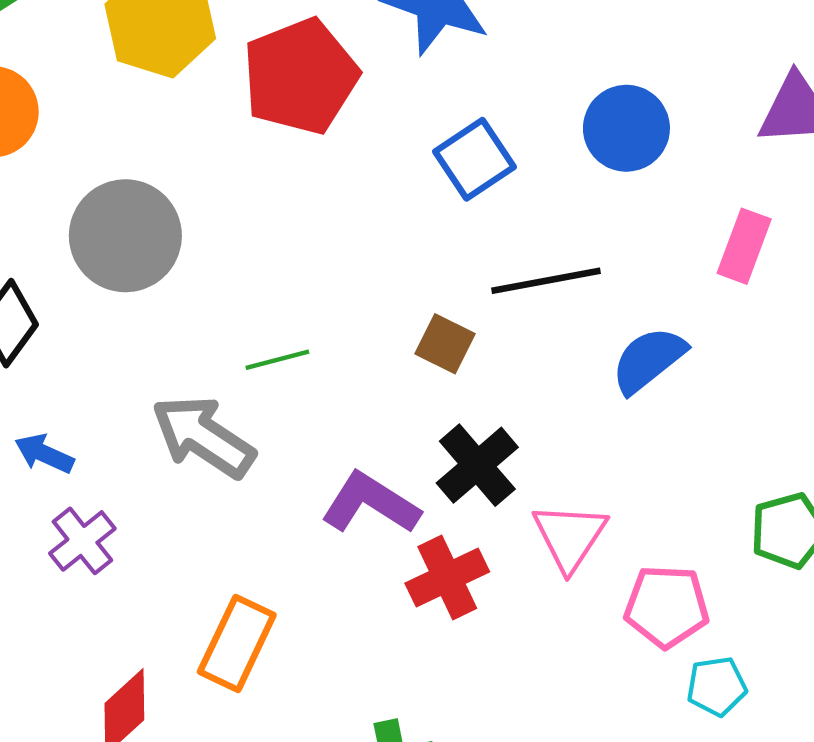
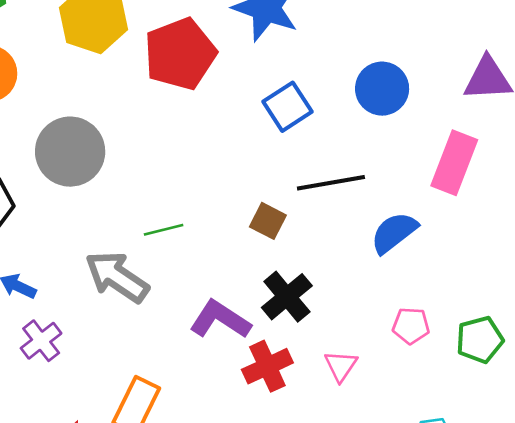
pink rectangle: (744, 246) -> (454, 163), size x1.4
pink triangle: (570, 537) -> (341, 366), moved, size x0.7
pink pentagon: (667, 606) -> (411, 326), moved, size x0.7

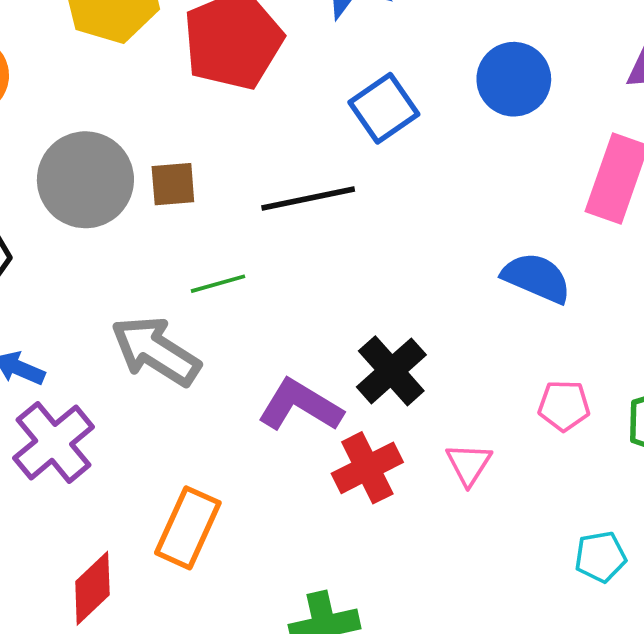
black line: (331, 183) -> (308, 199), moved
brown square: (268, 221) -> (173, 184), moved, turned -30
blue semicircle: (394, 233) -> (537, 278), turned 63
purple cross: (41, 341) -> (54, 442), size x1.4

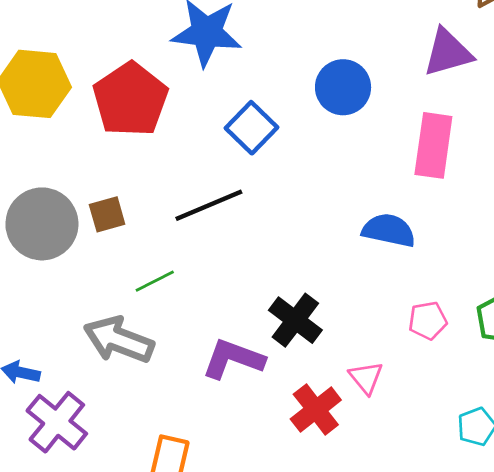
red cross: (367, 468) -> (316, 409), moved

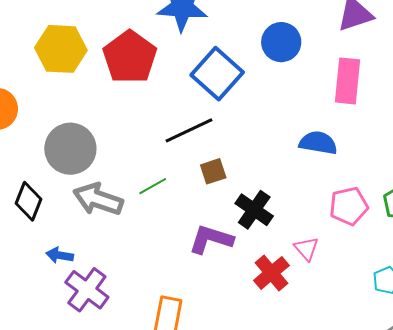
blue square: (252, 128) -> (217, 74), size x1.4
brown square: (107, 214) -> (213, 171), moved
pink pentagon: (428, 321) -> (349, 206), size x1.4
gray arrow: (119, 340) -> (98, 199), moved

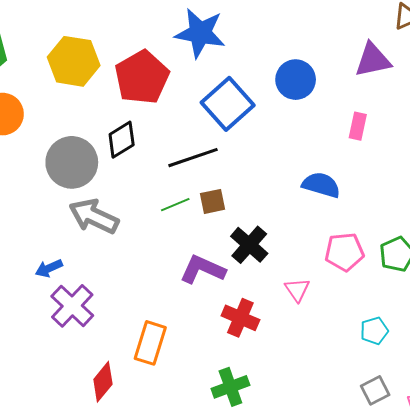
pink rectangle: (348, 81) -> (358, 126), size x0.6
green line: (153, 186) -> (175, 205), moved
black diamond: (29, 201) -> (122, 140), moved, turned 30
blue arrow: (60, 255) -> (49, 268), turned -40
red cross: (271, 273) -> (240, 318), moved, turned -33

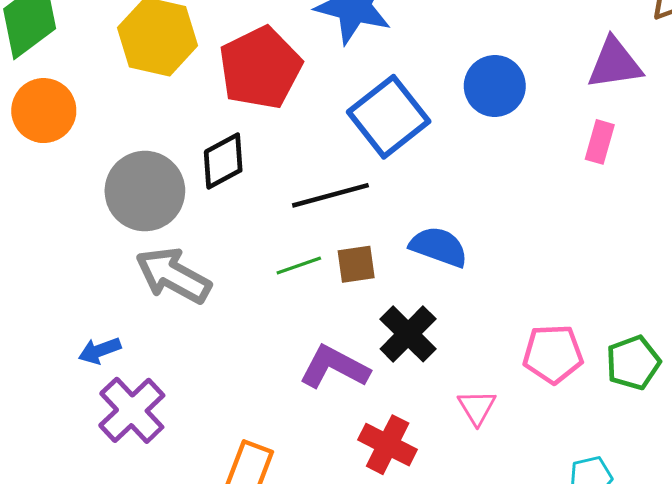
pink rectangle: (358, 126) -> (600, 142), moved
blue semicircle: (321, 185) -> (439, 247), moved

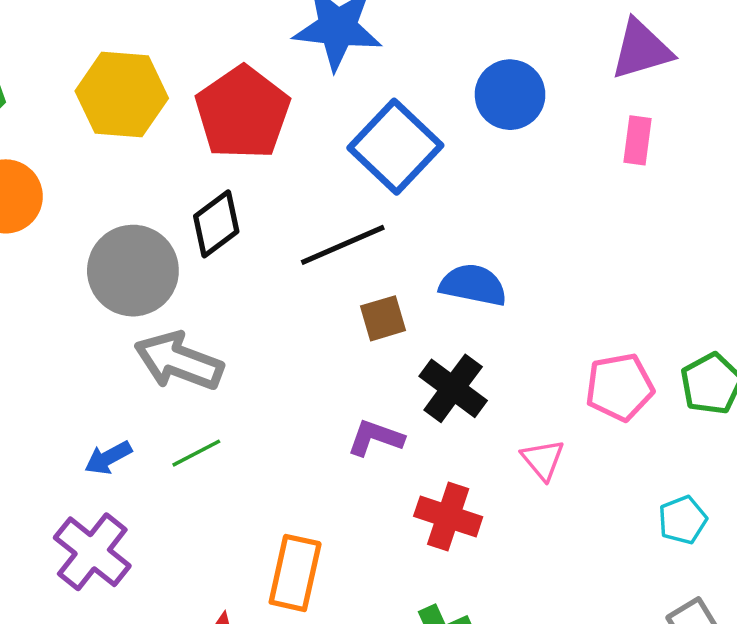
green line: (299, 266) -> (196, 453), moved
purple L-shape: (334, 367) -> (375, 438), size x0.7
purple cross: (132, 410) -> (92, 552), moved

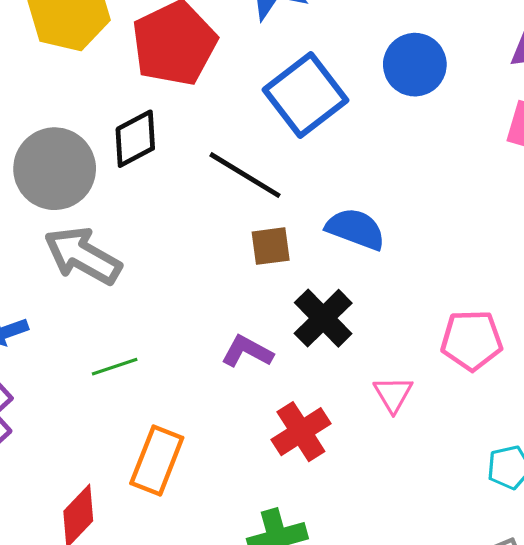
black line: (343, 245) -> (245, 175), turned 46
green line: (196, 453) -> (115, 367), moved
red cross: (448, 517) -> (301, 432), turned 30

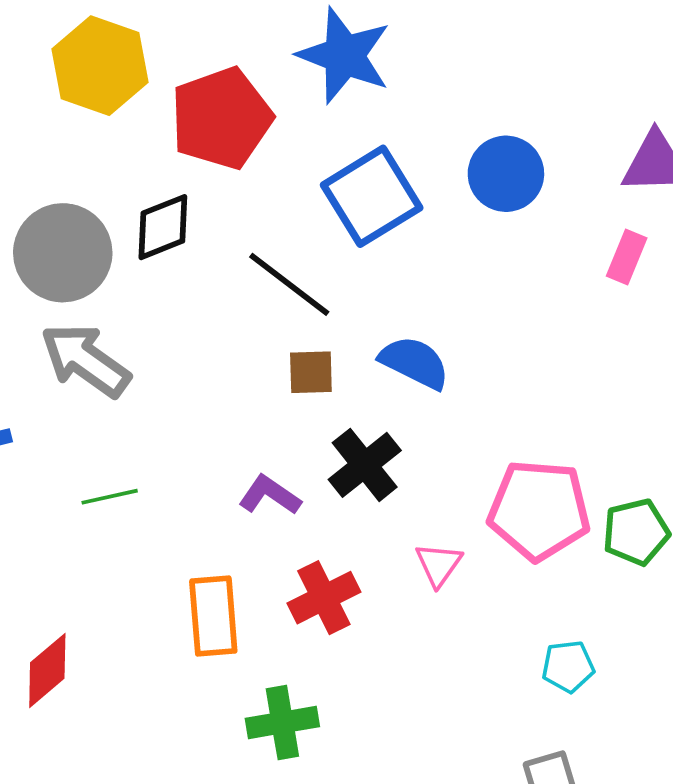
pink pentagon: (472, 340) -> (539, 510), size x1.4
orange rectangle: (157, 461) -> (213, 616), moved, turned -32

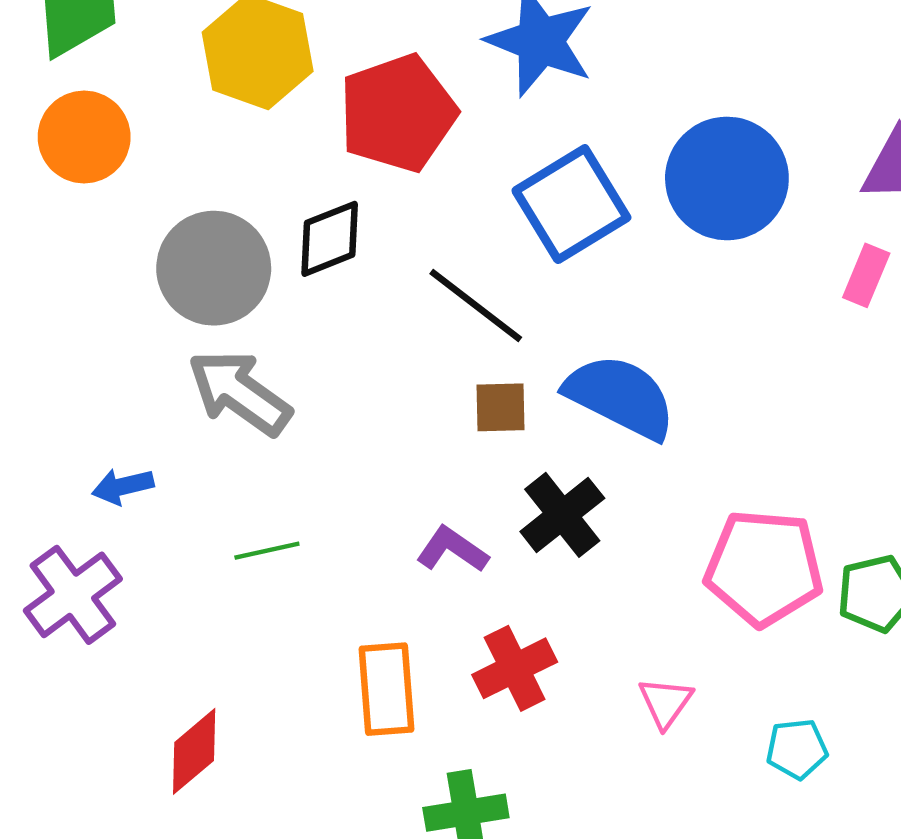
blue circle: (506, 174) -> (727, 178), size x1.4
blue semicircle: (414, 363) -> (620, 397), size x1.4
pink triangle: (439, 564) -> (666, 702), moved

